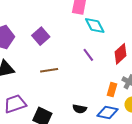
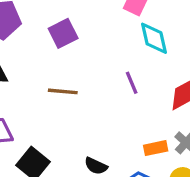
orange rectangle: (112, 90) -> (156, 148), turned 48

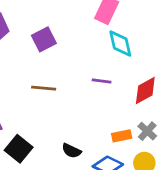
purple line: (132, 83) -> (102, 81), turned -60

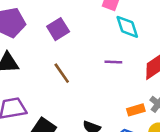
brown line: (44, 88) -> (62, 73), turned 55

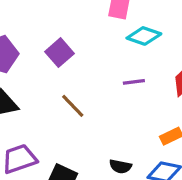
cyan diamond: (127, 27) -> (144, 36), turned -44

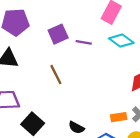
purple line: (134, 82) -> (84, 42), moved

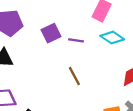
brown line: (56, 75) -> (74, 76), moved

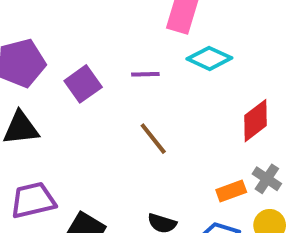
purple square: (51, 33) -> (83, 84), moved

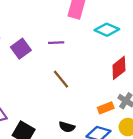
cyan diamond: (209, 58) -> (107, 30), moved

